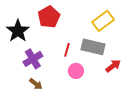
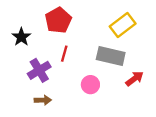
black star: (18, 31) -> (21, 37), size x0.7
red line: (67, 50) -> (64, 54), moved
brown arrow: (36, 84) -> (43, 100), turned -40

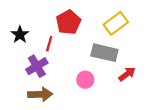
red pentagon: (58, 20) -> (68, 22), moved
red line: (64, 54) -> (49, 44), moved
brown arrow: (43, 100) -> (40, 94), size x1.5

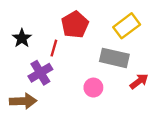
brown arrow: (40, 94) -> (23, 101), moved

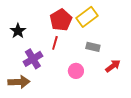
yellow rectangle: (127, 26) -> (87, 17), moved
red line: (54, 48) -> (55, 43), moved
gray rectangle: (114, 58) -> (93, 47), size x0.6

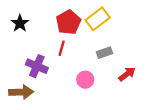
black star: (18, 31) -> (20, 23), moved
gray rectangle: (93, 47) -> (104, 53), turned -32
purple cross: (33, 59) -> (37, 66), turned -36

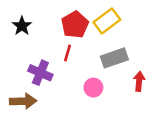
gray rectangle: (104, 53) -> (114, 58), size x1.5
red arrow: (127, 74) -> (139, 81), turned -48

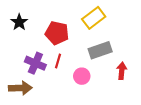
red pentagon: (75, 25) -> (57, 33), moved, turned -30
red line: (67, 53) -> (58, 61), moved

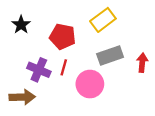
red arrow: (122, 71) -> (142, 63), moved
pink circle: (82, 76) -> (90, 84), size x1.5

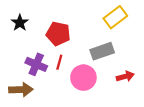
yellow rectangle: (103, 20) -> (115, 17), moved
red arrow: (142, 63) -> (125, 76), moved, turned 70

